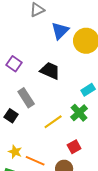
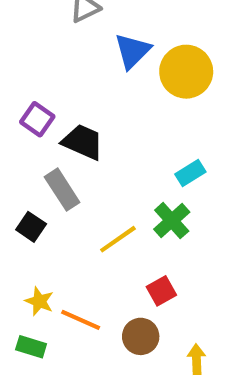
black trapezoid: (50, 71) -> (83, 142), moved

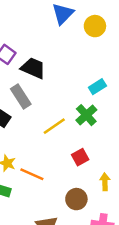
yellow circle: (186, 72) -> (95, 26), size x0.7
brown circle: (141, 336) -> (76, 199), moved
yellow arrow: (197, 359) -> (105, 182), moved

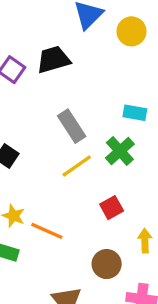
black trapezoid: (33, 68) -> (53, 60), moved, turned -40
cyan rectangle: (97, 87) -> (135, 113), turned 42
gray rectangle: (21, 96) -> (72, 126), moved

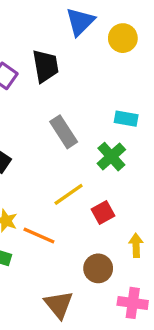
black trapezoid: (53, 60) -> (46, 66), turned 96
yellow line: (77, 166) -> (69, 194), moved

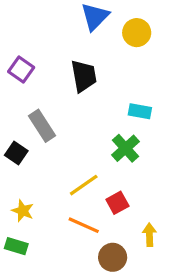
black trapezoid: (46, 66) -> (84, 76), moved
gray rectangle: (64, 132) -> (42, 126), moved
orange line: (39, 235) -> (84, 225), moved

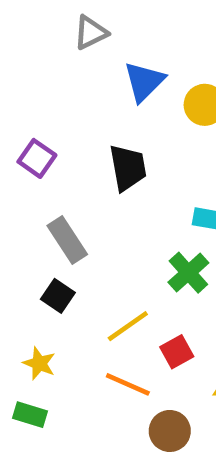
black square: (16, 153) -> (58, 296), moved

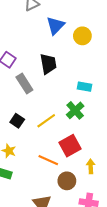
gray rectangle: (67, 240) -> (24, 84), moved
yellow line: (128, 326) -> (46, 121), moved
red square: (177, 352) -> (70, 146), size x1.5

